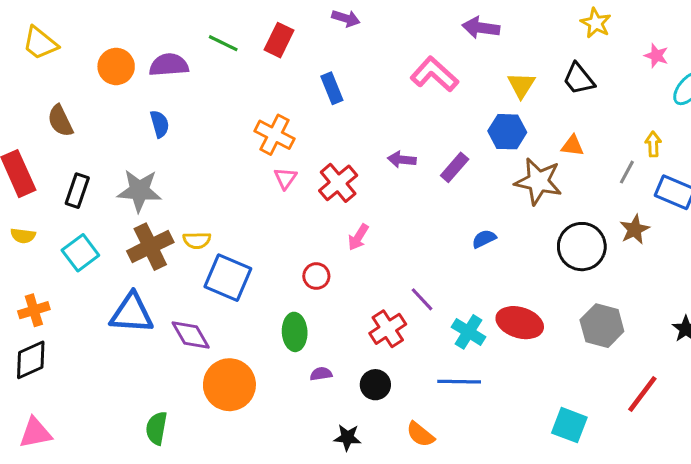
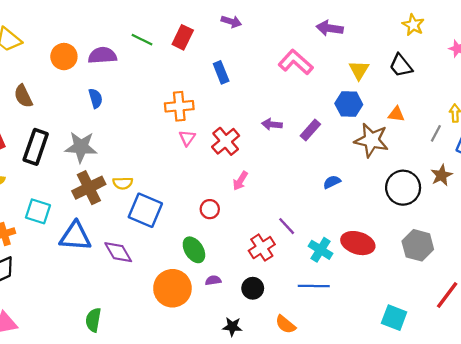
orange cross: (274, 135) -> (179, 106), turned -32
black rectangle: (77, 191) -> (36, 147), size x1.4
cyan square: (80, 253) -> (38, 211), moved, turned -35
green ellipse: (295, 332) -> (194, 250), turned -30
orange circle: (229, 385) -> (172, 288), moved

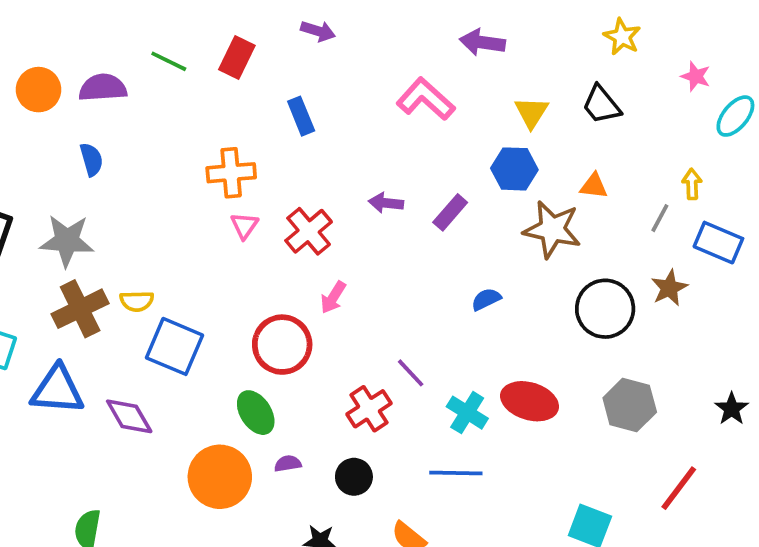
red circle: (210, 209) -> (282, 345), size x1.8

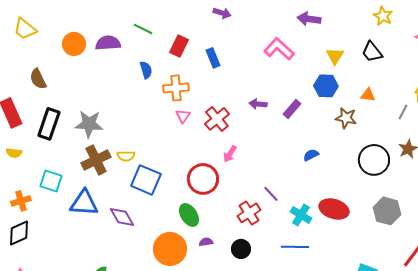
red rectangle: (237, 58) -> (179, 46), moved
blue semicircle: (91, 159) -> (146, 70), moved
brown star: (552, 229) -> (346, 118), size x0.7

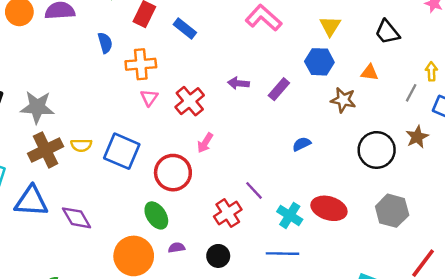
black trapezoid: (372, 52) -> (387, 32), moved
blue rectangle: (213, 58) -> (185, 28), turned -30
blue square: (146, 180) -> (122, 151), moved

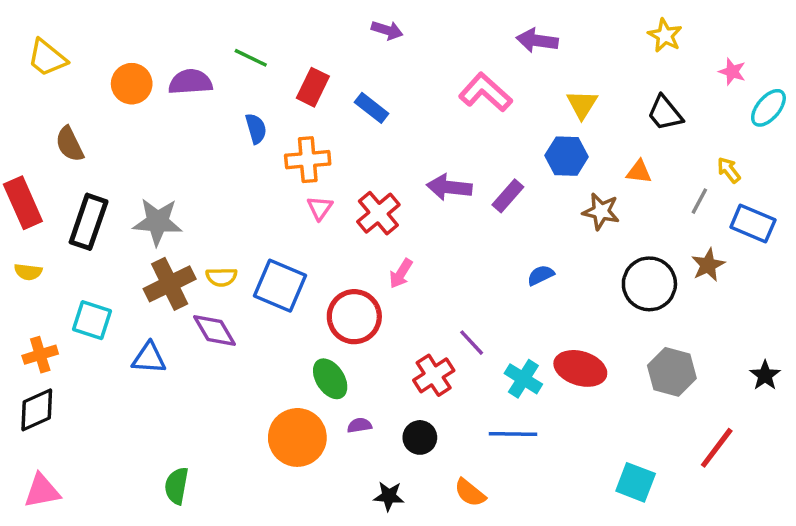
yellow arrow: (431, 71) -> (729, 170), turned -36
purple arrow: (238, 83) -> (449, 187), size x1.4
blue triangle: (31, 201) -> (149, 358), size x0.7
purple diamond: (77, 218) -> (215, 330), moved

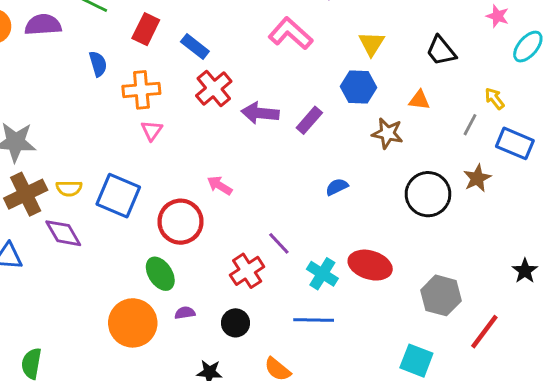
red cross: (378, 213) -> (214, 88), moved
pink arrow: (401, 274) -> (220, 185), turned 90
gray hexagon: (672, 372) -> (441, 295), moved

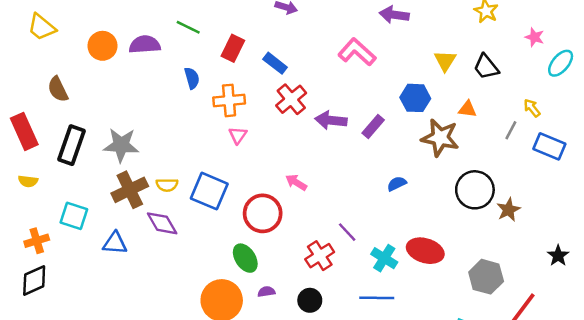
yellow triangle: (372, 44) -> (445, 61), moved
brown star: (387, 133) -> (440, 138), size x1.4
brown star: (477, 178) -> (508, 210), moved

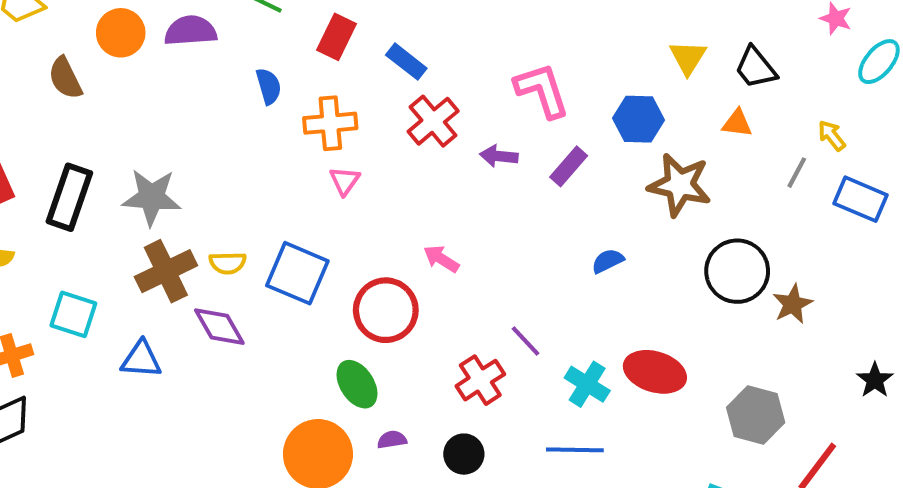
pink L-shape: (357, 52) -> (542, 90), moved, turned 30
brown semicircle: (58, 89) -> (65, 78), moved
orange triangle: (467, 109) -> (737, 123), moved
purple arrow: (331, 120) -> (499, 156), size x0.7

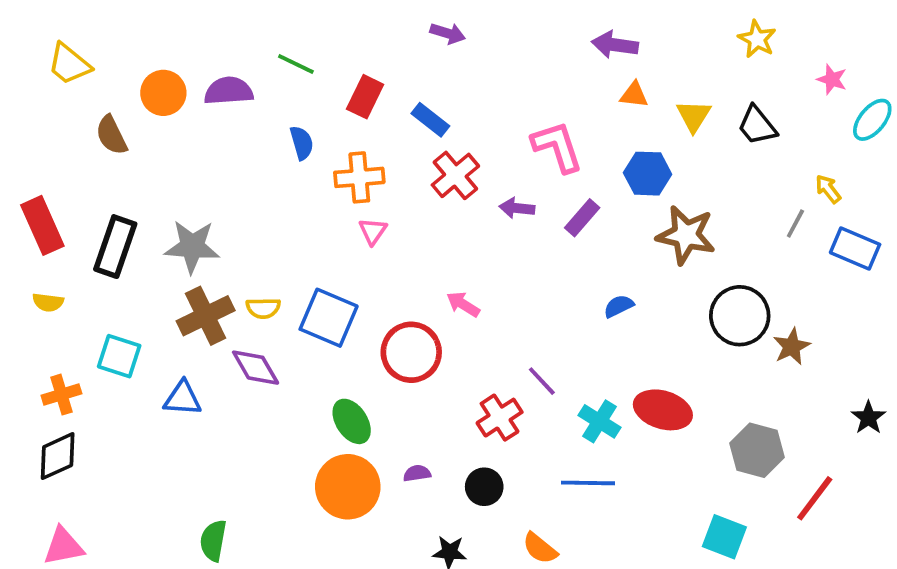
orange triangle: (737, 123) -> (634, 95), moved
green ellipse: (357, 384) -> (352, 421), moved

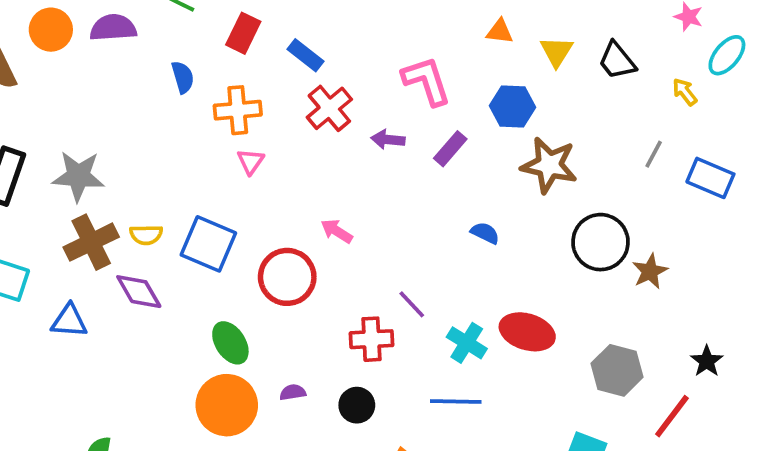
yellow arrow: (828, 189) -> (685, 92), moved
blue semicircle: (619, 306) -> (485, 233), turned 52
red cross: (500, 418) -> (371, 339), turned 30
black star: (868, 418) -> (707, 361), moved

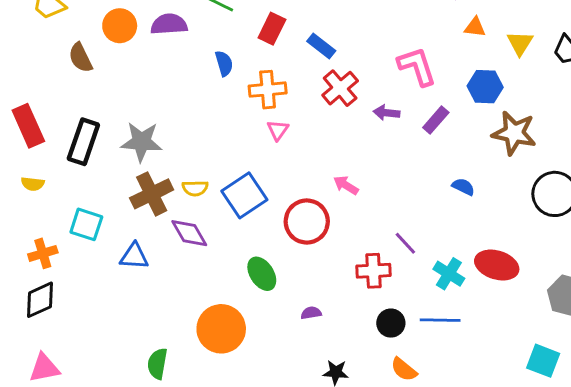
blue square: (208, 244) -> (244, 195), turned 33
orange circle: (227, 405) -> (221, 329), moved
black circle: (357, 405) -> (391, 323), moved

